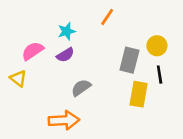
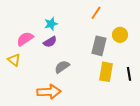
orange line: (107, 17) -> (96, 13), moved
black line: (160, 75) -> (129, 74), moved

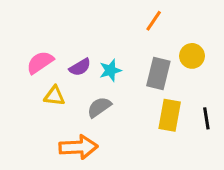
cyan star: (51, 24) -> (110, 70), moved
yellow triangle: (14, 60) -> (54, 96), moved, turned -32

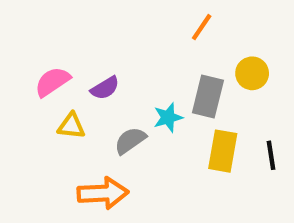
cyan star: (110, 70) -> (168, 117), moved

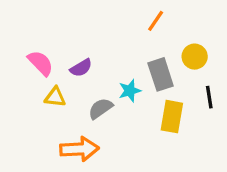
pink semicircle: (52, 82) -> (40, 63), turned 80
gray rectangle: (208, 96) -> (161, 74), turned -32
black line: (271, 155) -> (209, 97), moved

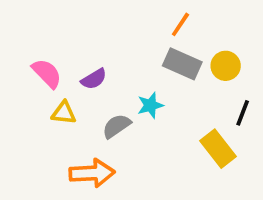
gray rectangle: (161, 74) -> (182, 64), moved, turned -48
black line: (209, 97) -> (243, 113), turned 30
yellow rectangle: (172, 117) -> (218, 149), moved, turned -48

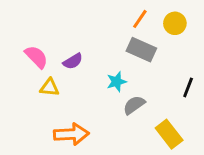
yellow circle: (226, 66) -> (175, 23), moved
gray semicircle: (116, 126) -> (134, 105), moved
yellow rectangle: (218, 149) -> (169, 134), moved

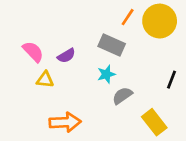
yellow circle: (175, 23) -> (160, 21), size x1.6
gray rectangle: (141, 50) -> (112, 45), moved

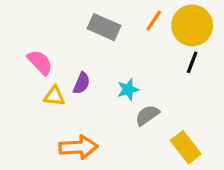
gray rectangle: (112, 45) -> (104, 27), moved
purple semicircle: (66, 56) -> (82, 83), moved, turned -36
black line: (172, 80) -> (192, 62), moved

